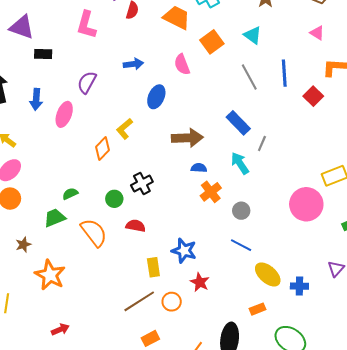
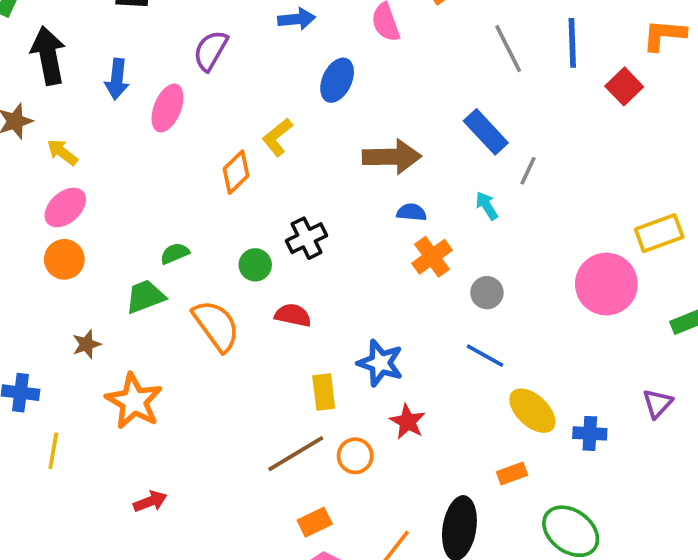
cyan arrow: (240, 163) -> (487, 206), size x0.7

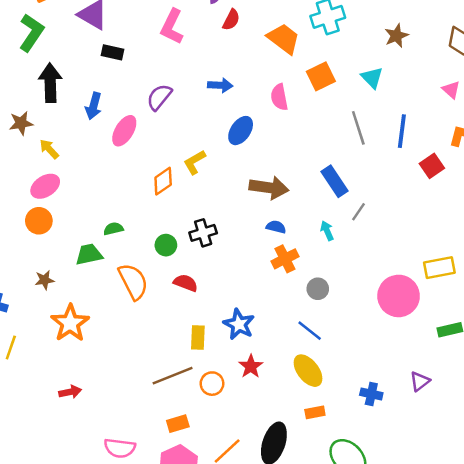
yellow ellipse: (532, 411) -> (308, 371), moved

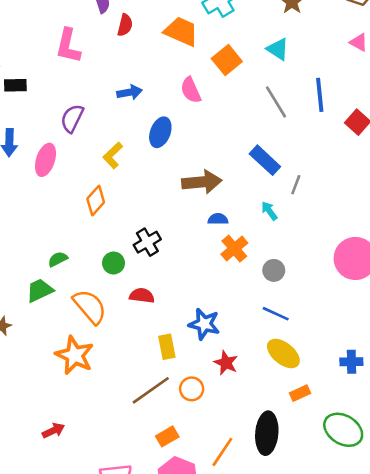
yellow L-shape: (194, 162) -> (113, 155), moved
orange star: (70, 323) -> (75, 355), moved

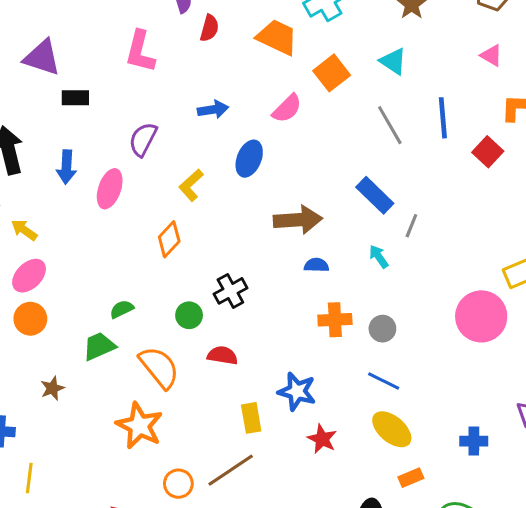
pink semicircle: (191, 90) -> (287, 109), turned -112
orange cross: (234, 249) -> (335, 320), moved, turned 36
orange circle: (192, 389) -> (178, 484), moved

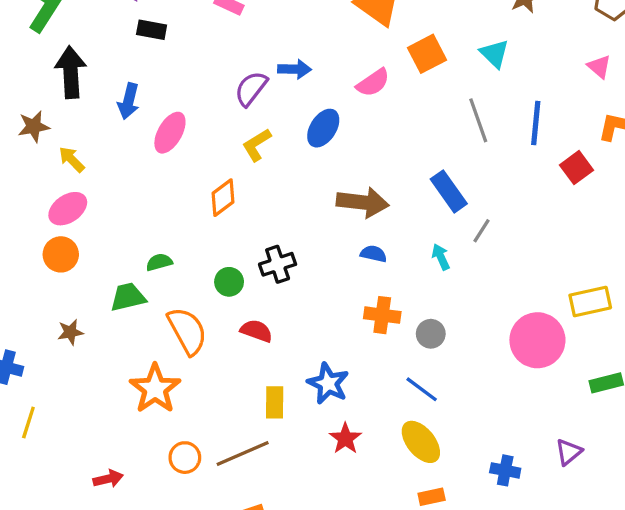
purple semicircle: (143, 139) -> (251, 89), moved

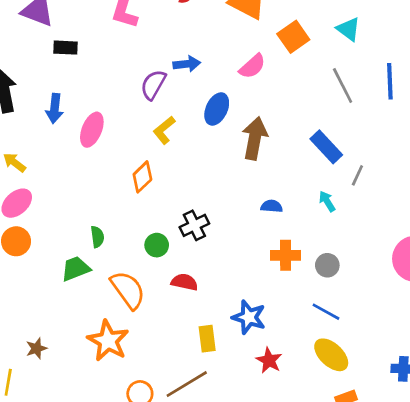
brown arrow: (363, 202) -> (255, 138), moved, turned -78
green semicircle: (159, 262) -> (97, 237), turned 105
brown star: (70, 332) -> (36, 348), moved

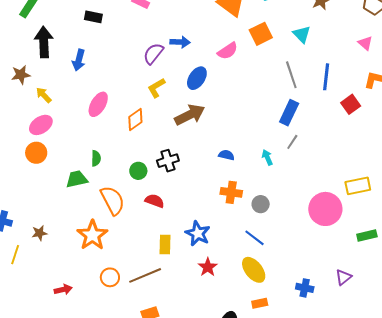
pink ellipse: (92, 130) -> (98, 104), moved
brown arrow: (255, 138) -> (190, 115), moved, turned 44
blue rectangle: (326, 147) -> (289, 113), moved, turned 60

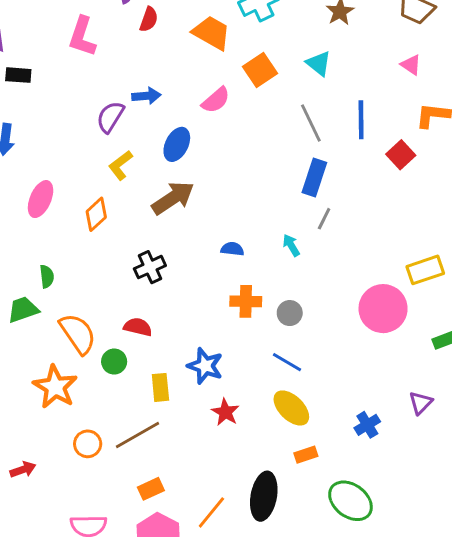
green circle: (138, 171) -> (114, 362), moved
blue cross: (305, 288) -> (367, 425), turned -36

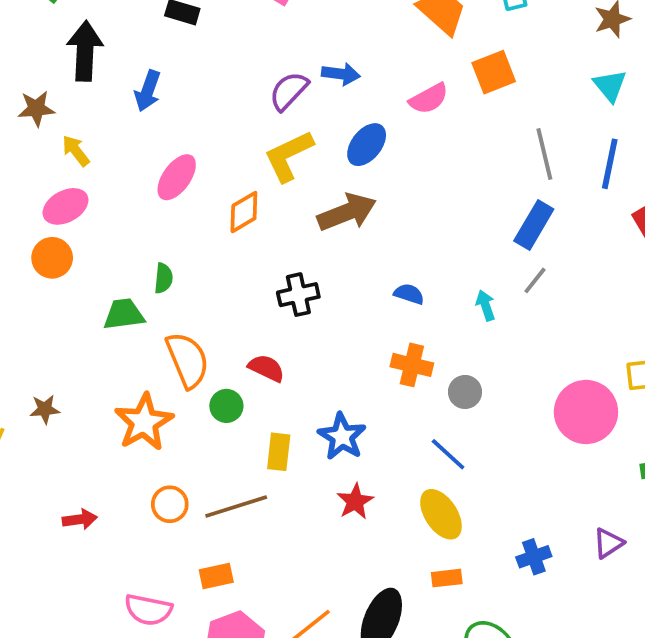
cyan triangle: (319, 63) -> (610, 86), moved
yellow L-shape: (120, 165) -> (289, 156), size x1.4
orange rectangle: (151, 489) -> (216, 576), moved

